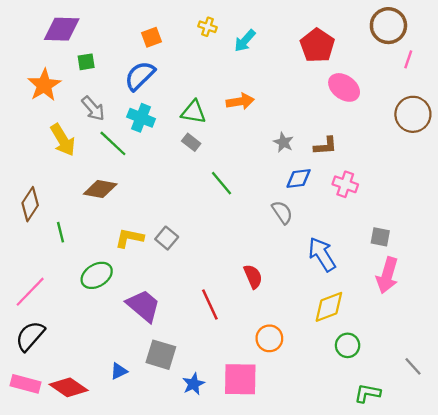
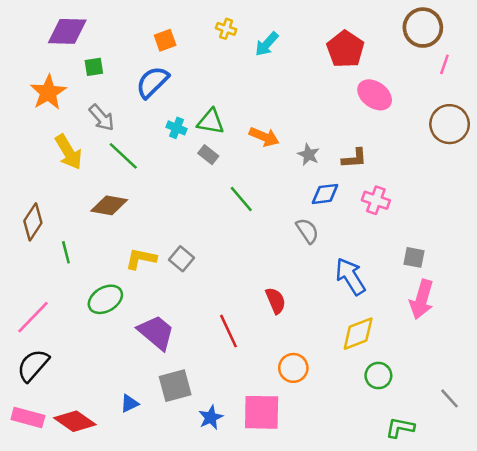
orange arrow: (240, 101) -> (264, 137), moved, turned 32
cyan cross: (141, 118) -> (176, 128), moved, size x0.7
gray square: (161, 355) -> (175, 386), turned -32

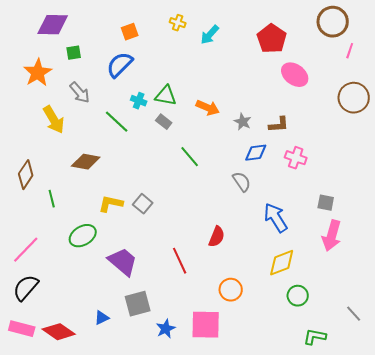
green line: (123, 156) -> (117, 122), moved
red semicircle: (276, 301) -> (217, 237), turned 45

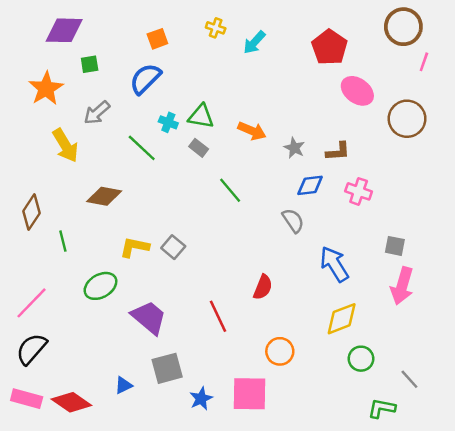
gray arrow: (80, 93) -> (97, 113), turned 90
brown circle: (354, 98) -> (407, 119), moved
gray line: (354, 314) -> (409, 379), moved

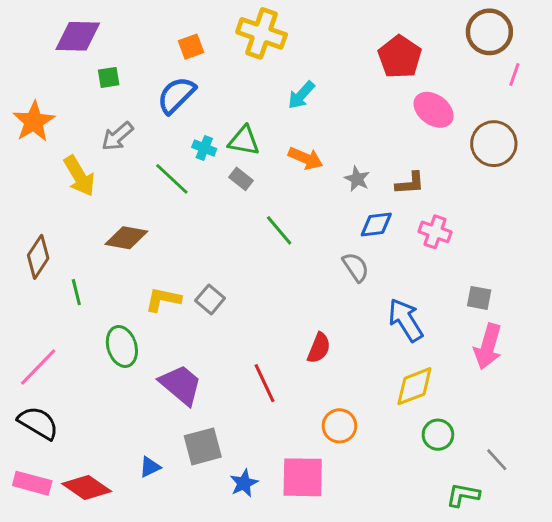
yellow cross: (216, 28) -> (262, 33), size x2.0
cyan arrow: (254, 42) -> (301, 95), moved
orange star: (46, 88) -> (34, 122), moved
green ellipse: (100, 286) -> (122, 346), turned -76
black semicircle: (31, 349) -> (38, 423), turned 80

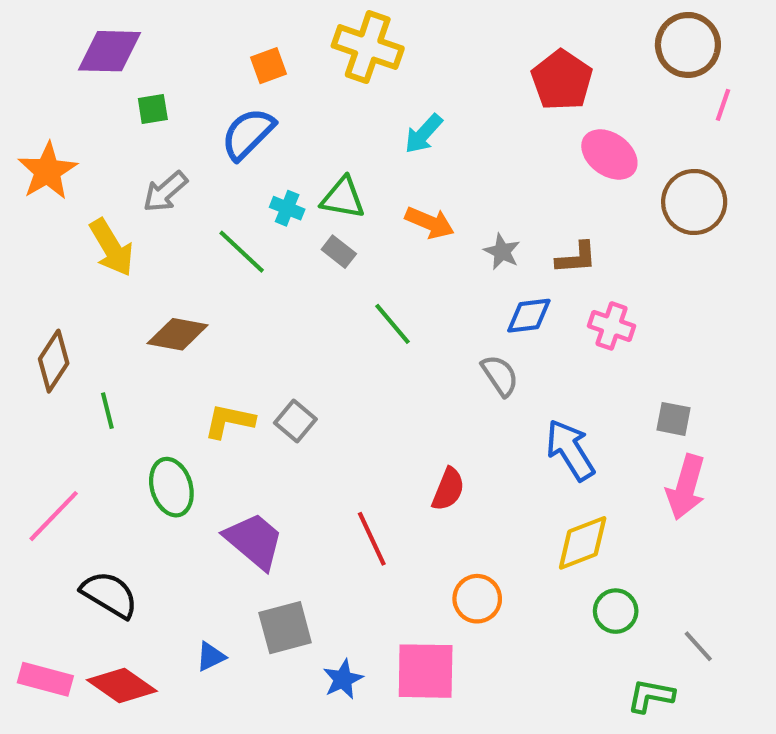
black semicircle: (38, 423) -> (109, 595), moved

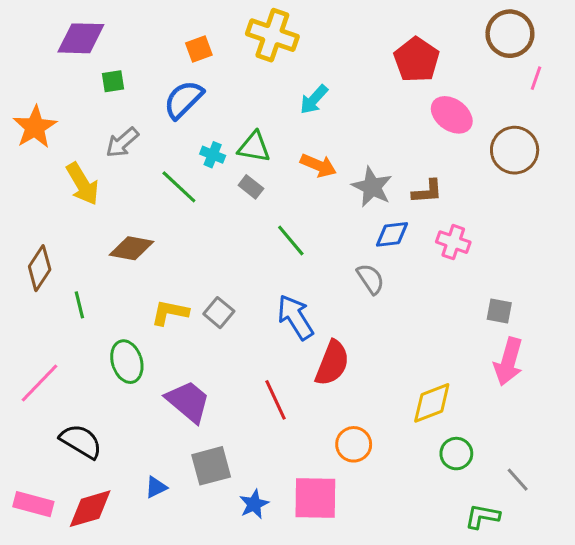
gray star: (502, 252) -> (372, 187), size x1.5
blue arrow: (570, 450) -> (295, 317), moved
red semicircle: (448, 489) -> (332, 363), size x1.4
red diamond: (122, 685) -> (90, 509), turned -51

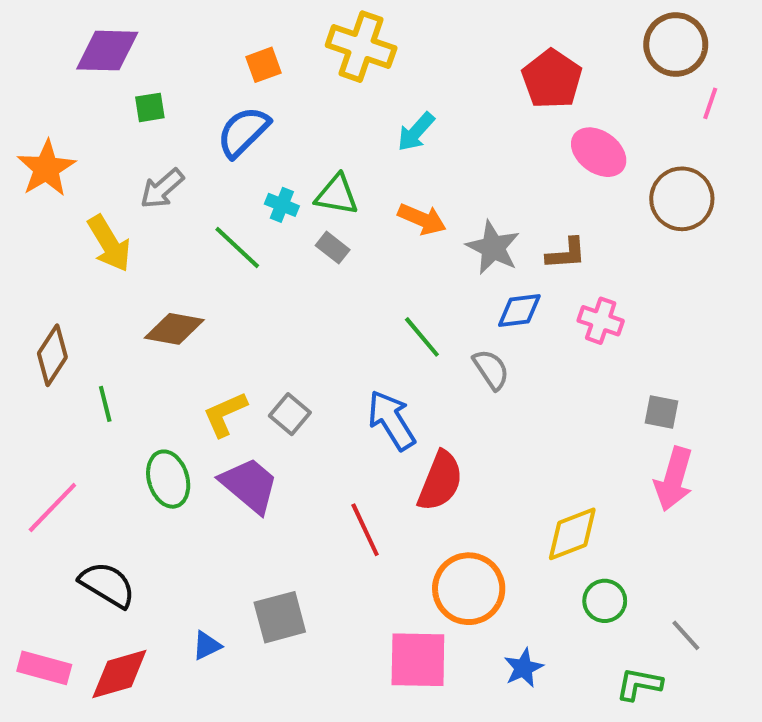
green line: (291, 241) -> (422, 337), moved
yellow L-shape: (170, 313) -> (225, 414), turned -36
purple trapezoid: (188, 401) -> (249, 485), moved
orange circle: (354, 444) -> (469, 589), size x1.5
blue star: (254, 504) -> (523, 668), moved

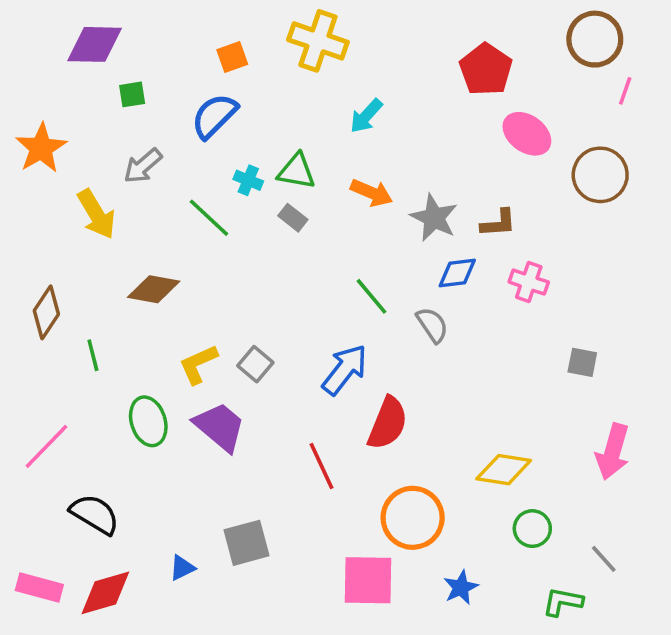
blue arrow: (391, 420) -> (345, 370), turned 70
pink arrow: (674, 479) -> (613, 452), moved
yellow diamond: (572, 534) -> (504, 470), turned 30

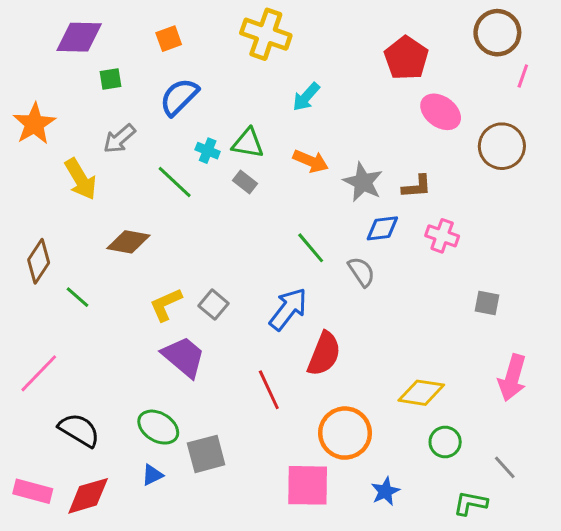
orange square: (232, 57) -> (169, 39), moved
green line: (93, 355) -> (78, 297), turned -35
green ellipse: (148, 421) -> (158, 427), moved, turned -42

